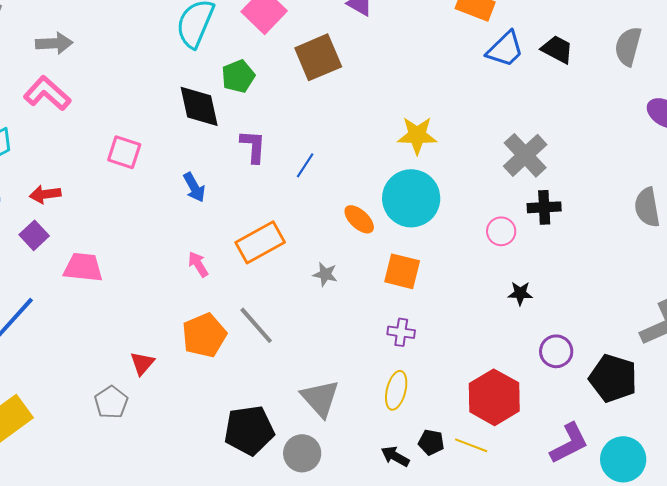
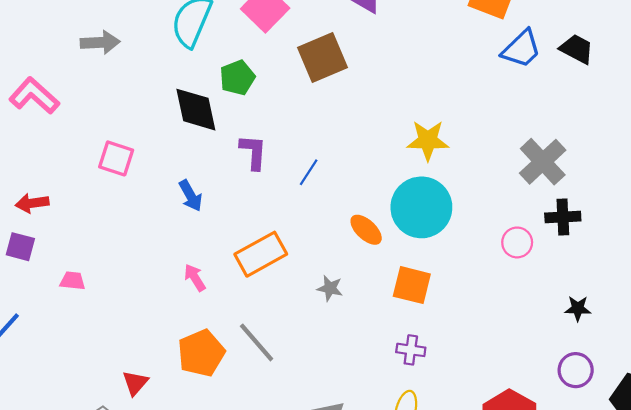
gray arrow: (54, 43) -> (100, 43), moved
purple square: (34, 235) -> (20, 247), turned -32
pink trapezoid: (83, 267) -> (73, 281), size x0.6
black star: (520, 293) -> (578, 308), moved

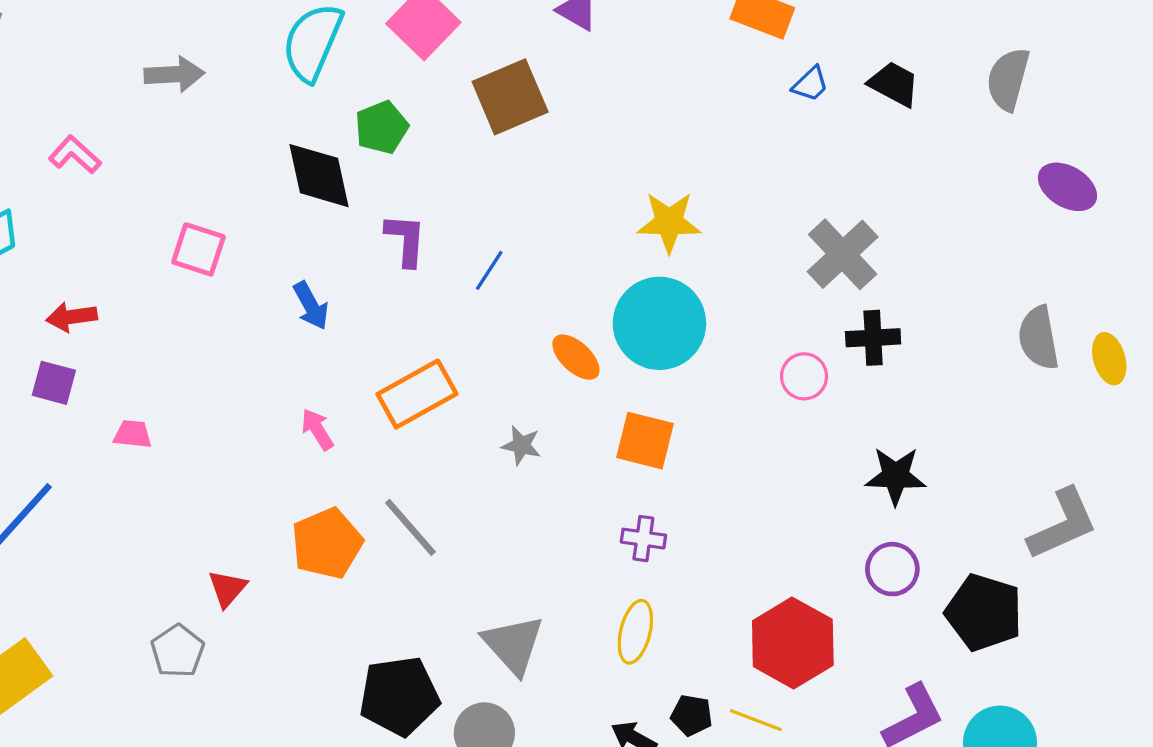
blue trapezoid: (521, 49) -> (810, 84), size x0.6
pink L-shape: (34, 96) -> (75, 155), size x0.7
black star: (578, 308) -> (896, 476), size x1.5

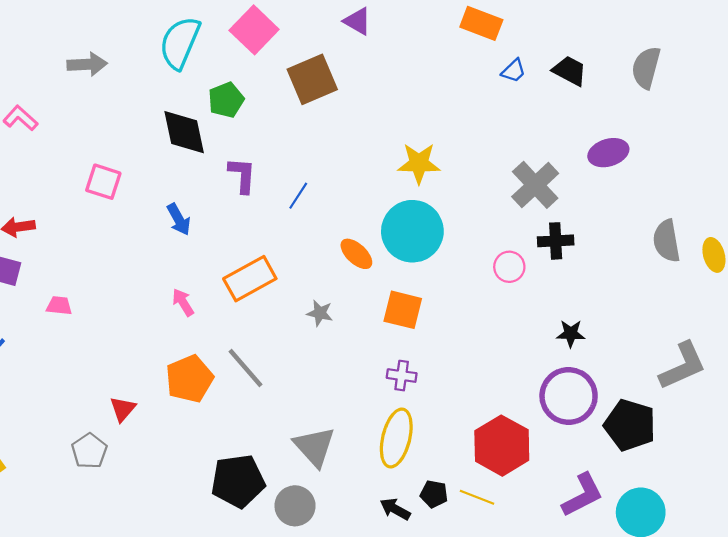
purple ellipse: (1067, 187) -> (608, 153), moved, turned -48
black star: (896, 476) -> (571, 334), size x0.7
purple circle: (892, 569) -> (569, 396), size x1.6
yellow ellipse: (635, 632) -> (396, 438), size x1.4

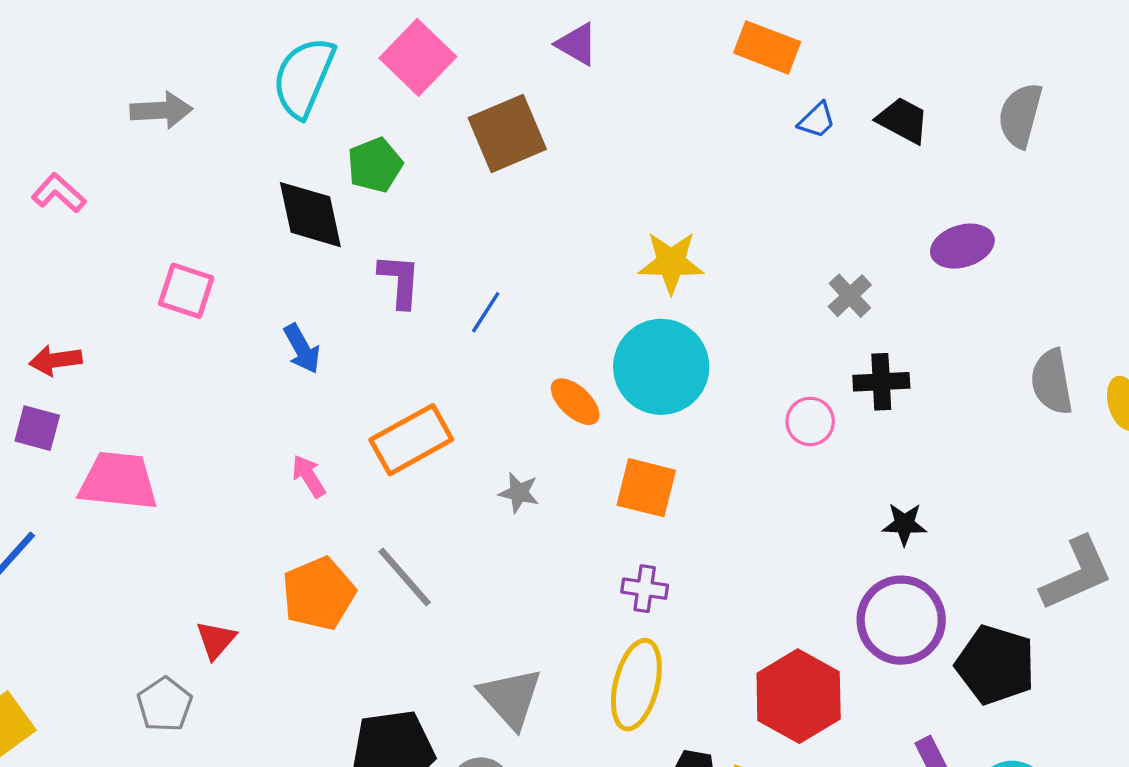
gray cross: (535, 185) -> (850, 296), size x0.6
pink trapezoid: (59, 306) -> (118, 481), size x2.0

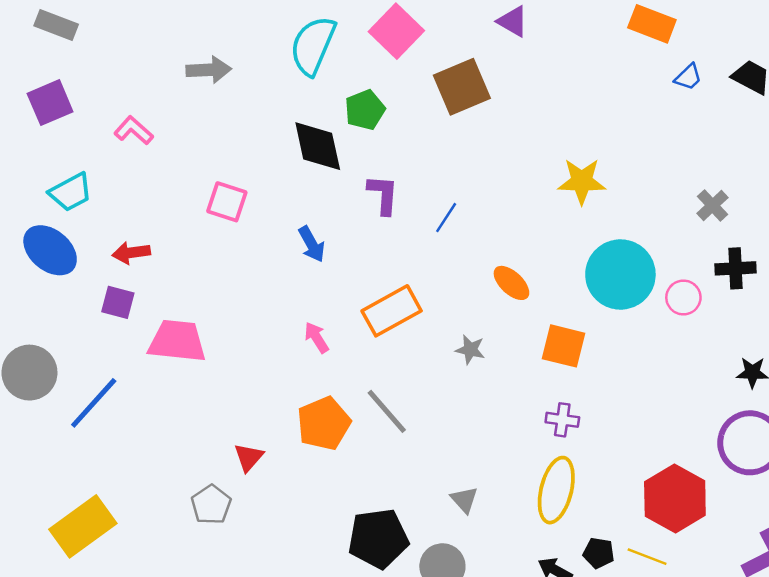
cyan circle: (661, 367) -> (620, 274), moved
gray triangle: (511, 698) -> (464, 500), size x0.6

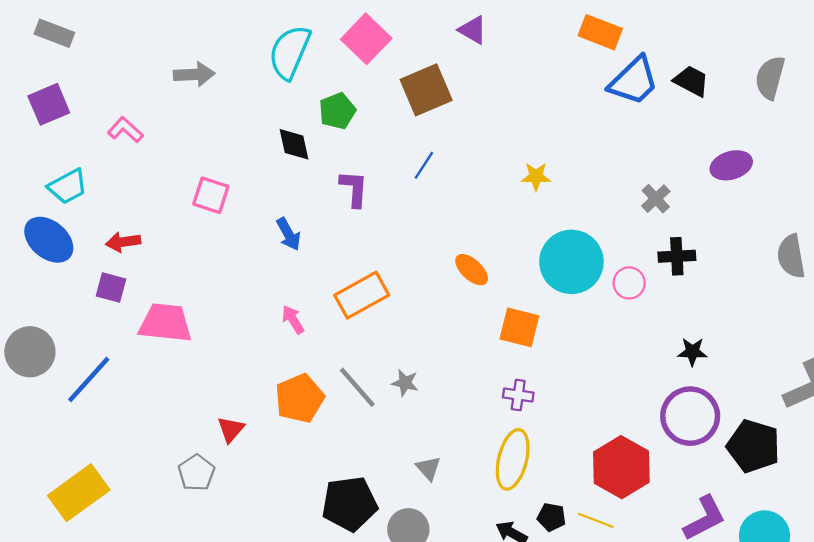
blue trapezoid: (688, 77) -> (634, 81), size x2.0
black diamond: (318, 146) -> (294, 144), size x0.7
yellow star: (582, 181) -> (536, 176), size x0.7
blue line: (446, 218) -> (424, 165), moved
gray star: (470, 350) -> (405, 383), moved

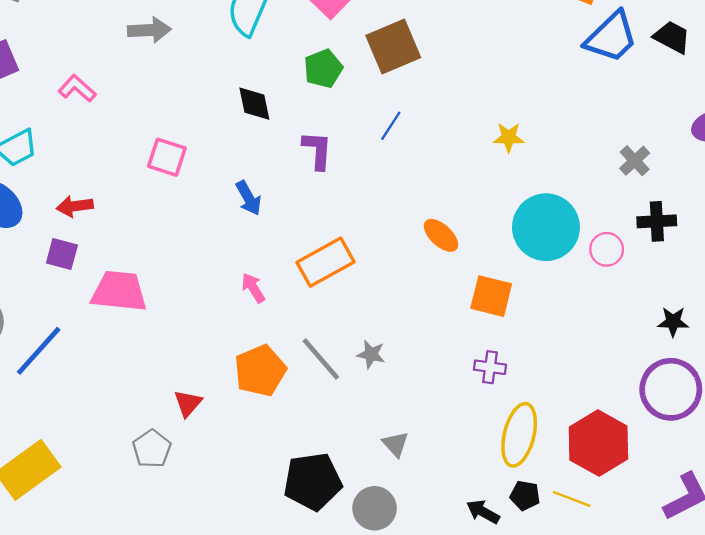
green pentagon: (337, 111) -> (323, 69), moved
yellow ellipse: (513, 459) -> (519, 435), moved

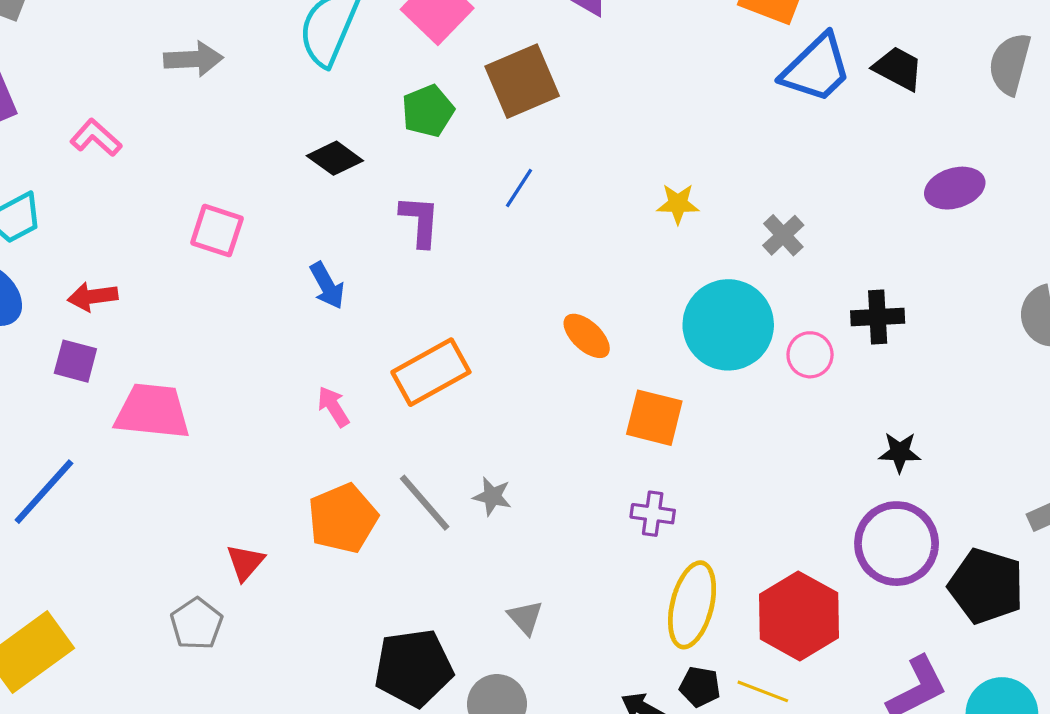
black diamond: (254, 104) -> (335, 158), turned -42
gray cross: (635, 161) -> (783, 235), moved

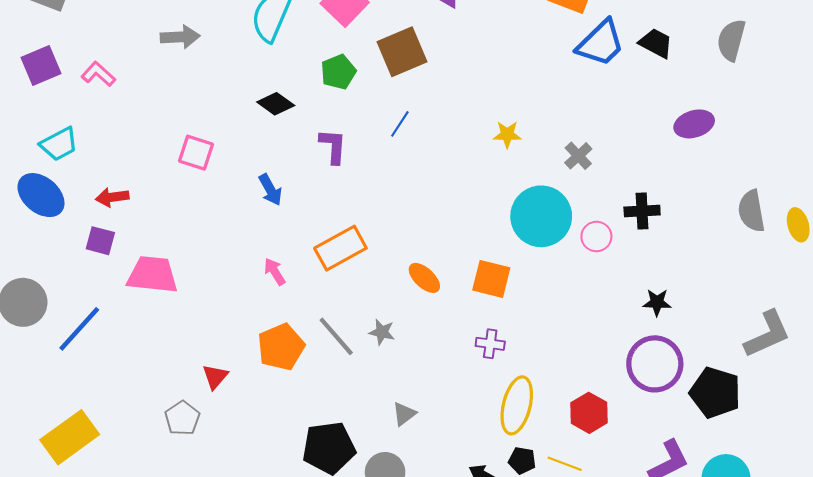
pink L-shape: (96, 138) -> (98, 74), moved
orange ellipse: (587, 336) -> (424, 278), moved
red hexagon: (799, 616) -> (589, 413), size x0.7
gray triangle: (525, 617) -> (404, 414), turned 35

